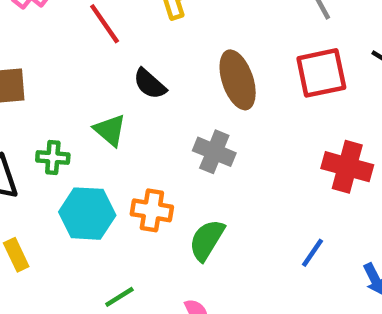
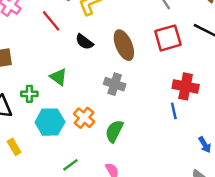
black semicircle: (150, 84) -> (84, 42), moved
orange cross: (152, 210) -> (84, 118), turned 35
blue line: (313, 253) -> (174, 111), moved, turned -42

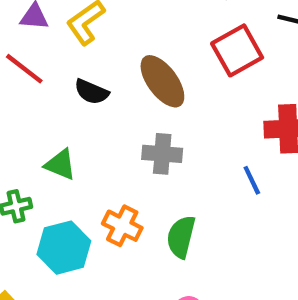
blue line: (174, 111) -> (252, 180), moved

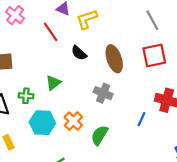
green triangle: (60, 165) -> (53, 83), turned 42
blue line: (252, 180) -> (142, 119), turned 32

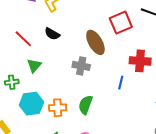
red line: (51, 32) -> (23, 39), moved
brown ellipse: (114, 59) -> (95, 42), moved
orange cross: (73, 121) -> (58, 108), moved, turned -36

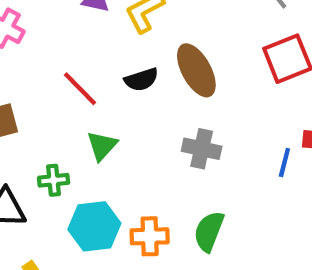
black semicircle: (52, 34) -> (141, 80), turned -49
brown ellipse: (95, 42) -> (196, 70), moved
blue line: (121, 83) -> (284, 163), moved

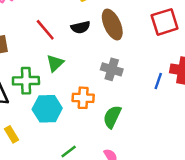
green cross: (54, 180) -> (26, 81), size x1.5
orange cross: (150, 236) -> (83, 98), moved

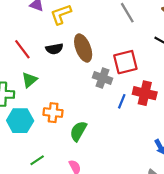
red square: (165, 22) -> (125, 62), moved
gray cross: (112, 69) -> (103, 78), moved

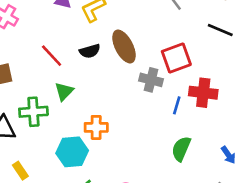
cyan hexagon: (20, 121) -> (72, 152), moved
green semicircle: (78, 131) -> (181, 149), moved

